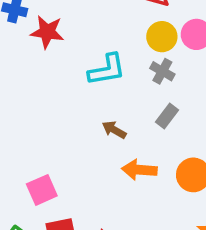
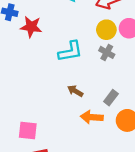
gray rectangle: (167, 116) -> (111, 98), moved
pink square: (42, 190) -> (28, 130), turned 30

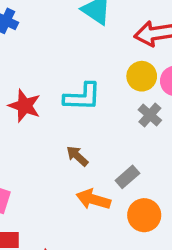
red star: (31, 27) -> (25, 106), moved
gray cross: (107, 52) -> (150, 115), moved

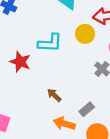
yellow circle: (142, 76) -> (85, 34), moved
cyan L-shape: (82, 97) -> (50, 43), moved

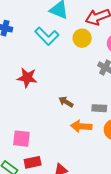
cyan L-shape: (50, 43) -> (47, 36), moved, turned 55
gray rectangle: (87, 109) -> (99, 108), turned 56

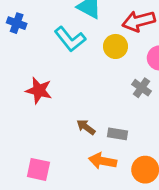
gray rectangle: (99, 108) -> (118, 134), moved
pink square: (21, 139) -> (38, 169), moved

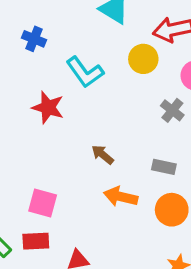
blue cross: (17, 23) -> (34, 39), moved
cyan L-shape: (70, 39) -> (85, 72), moved
gray rectangle: (118, 134) -> (164, 167), moved

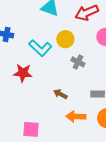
yellow circle: (143, 59) -> (65, 39), moved
gray cross: (172, 110) -> (78, 62), moved

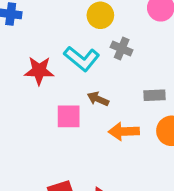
cyan L-shape: (40, 48) -> (82, 59), moved
pink square: (31, 129) -> (69, 116), moved

